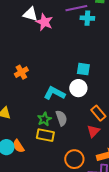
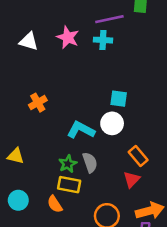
white triangle: (30, 14) -> (29, 41), moved
cyan cross: (87, 18) -> (103, 40), moved
orange semicircle: (18, 146) -> (55, 204), moved

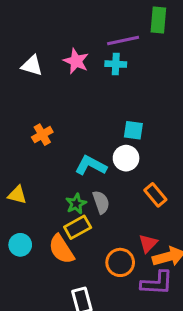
red triangle: (132, 179) -> (148, 243), moved
yellow rectangle: (69, 185) -> (78, 227), turned -40
orange semicircle: (55, 204) -> (61, 249), size x1.5

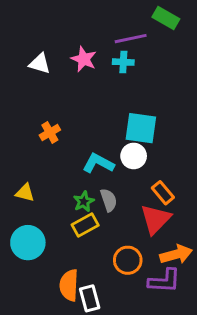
green rectangle: (158, 20) -> (166, 18), turned -65
cyan square: (133, 130) -> (141, 128), size x1.6
red triangle: (148, 243) -> (156, 219), moved, size x1.6
cyan circle: (20, 245) -> (28, 243), size x1.5
orange semicircle: (61, 249) -> (69, 285), moved, turned 36

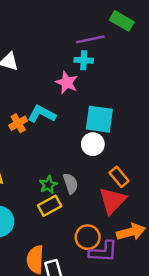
pink star: (84, 59) -> (67, 83), moved
cyan L-shape: (98, 163) -> (42, 114), moved
purple L-shape: (164, 281) -> (103, 252), moved

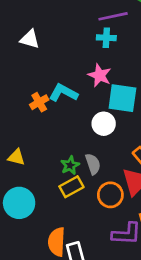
pink star: (67, 83) -> (100, 75), moved
white circle: (93, 144) -> (104, 124), moved
orange circle: (88, 237) -> (110, 195), moved

